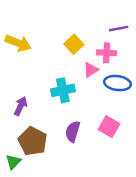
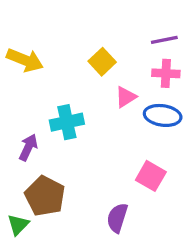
pink cross: (107, 53) -> (166, 73), moved
cyan cross: (63, 90) -> (67, 122), moved
purple semicircle: (73, 131) -> (117, 218), moved

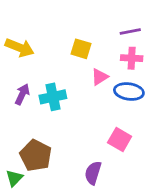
yellow square: (102, 62) -> (81, 49), turned -30
purple arrow: (28, 147) -> (22, 94), moved

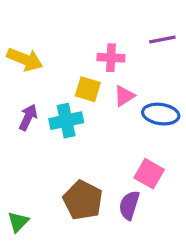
yellow square: (81, 49) -> (88, 89), moved
pink cross: (132, 58) -> (111, 58), moved
brown pentagon: (36, 155) -> (83, 200), moved
purple semicircle: (93, 173) -> (129, 205), moved

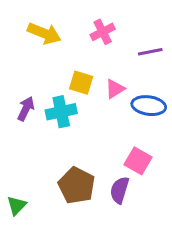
purple line: (162, 39) -> (150, 52), moved
pink cross: (111, 58) -> (103, 32), moved, turned -30
yellow arrow: (25, 59) -> (44, 33), moved

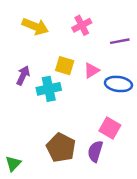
purple arrow: (26, 109) -> (23, 75), moved

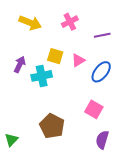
blue ellipse: (118, 84) -> (101, 72), turned -60
purple semicircle: (95, 151) -> (102, 140), moved

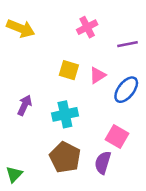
yellow arrow: (30, 23) -> (21, 28), moved
purple arrow: (20, 64) -> (25, 105), moved
cyan cross: (42, 76) -> (65, 114), moved
purple semicircle: (102, 140) -> (103, 163), moved

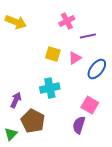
purple line: (127, 44) -> (88, 36), moved
purple arrow: (25, 105) -> (16, 100), moved
brown pentagon: (65, 157) -> (33, 121), moved

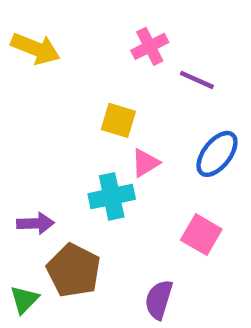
purple line: (88, 36) -> (197, 80), turned 35
pink triangle: (75, 58) -> (145, 163), moved
purple arrow: (16, 100) -> (36, 223), turned 63
purple semicircle: (79, 125) -> (159, 300), moved

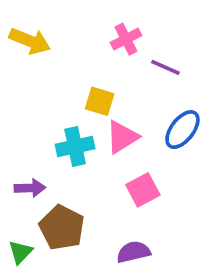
pink triangle: (145, 163) -> (122, 137), size x1.4
cyan cross: (112, 196) -> (75, 146), moved
pink square: (201, 235) -> (143, 190), moved, turned 32
purple semicircle: (159, 300) -> (133, 252), turned 60

